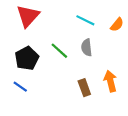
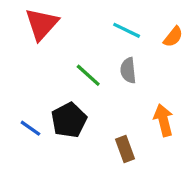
black pentagon: (27, 58) -> (69, 120), moved
brown rectangle: (84, 88) -> (125, 149), moved

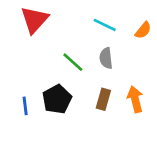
blue line: (30, 128) -> (25, 106), turned 48
brown rectangle: (125, 149) -> (103, 99), moved, turned 36

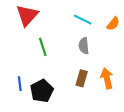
green line: (73, 62) -> (43, 47), moved, turned 30
black pentagon: (57, 99) -> (42, 91), moved

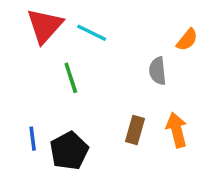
cyan line: (83, 20) -> (92, 33), moved
gray semicircle: (84, 46) -> (158, 71), moved

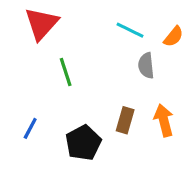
cyan line: (92, 33) -> (130, 30), moved
blue line: (33, 139) -> (30, 128), turned 35
black pentagon: (69, 151) -> (83, 143), moved

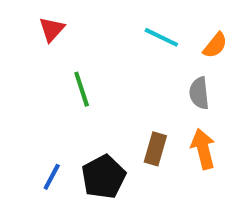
red triangle: (41, 24) -> (52, 29), size x0.6
gray semicircle: (146, 66) -> (199, 93), moved
blue line: (30, 128) -> (52, 177), moved

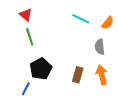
red triangle: (52, 29) -> (26, 15), turned -32
green line: (82, 89) -> (30, 37), moved
black pentagon: (104, 177) -> (41, 69), moved

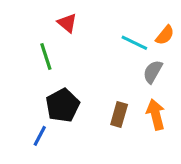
red triangle: (26, 15) -> (67, 23), moved
cyan line: (81, 19) -> (134, 43), moved
gray semicircle: (100, 47) -> (153, 72), turned 35

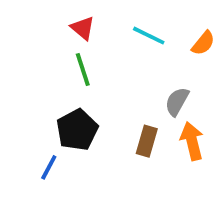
cyan line: (134, 43) -> (149, 36), moved
green line: (46, 56) -> (83, 70), moved
gray semicircle: (153, 72) -> (177, 102), moved

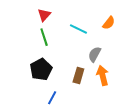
red triangle: (83, 28) -> (44, 15), turned 32
cyan line: (149, 36) -> (78, 29), moved
blue line: (49, 167) -> (52, 98), moved

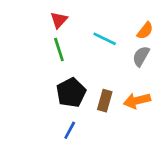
gray semicircle: (95, 54) -> (141, 56), moved
black pentagon: (41, 69) -> (71, 93), moved
orange arrow: (103, 76) -> (137, 101), turned -90

